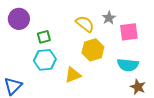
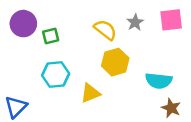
pink square: (129, 32) -> (171, 20), moved
green square: (44, 37) -> (51, 36), moved

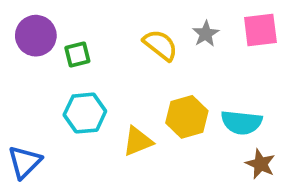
yellow hexagon: (115, 62) -> (187, 117), moved

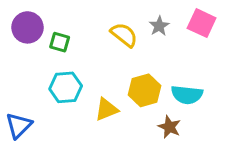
pink square: (260, 30) -> (202, 23), turned 32
green square: (77, 55) -> (60, 42), turned 30
brown star: (260, 164) -> (169, 127), moved

